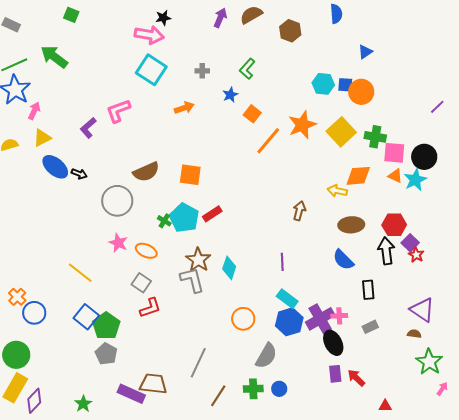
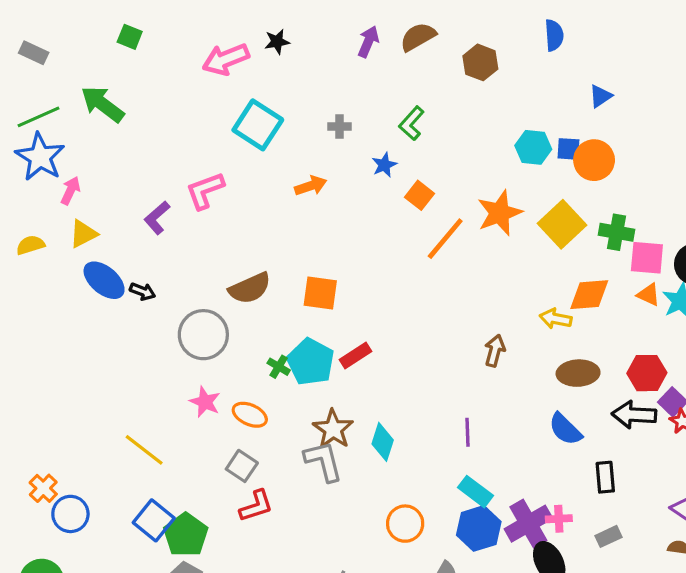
pink arrow: (149, 35) -> (226, 59), moved, turned 148
black arrow: (386, 251) -> (634, 415), turned -80

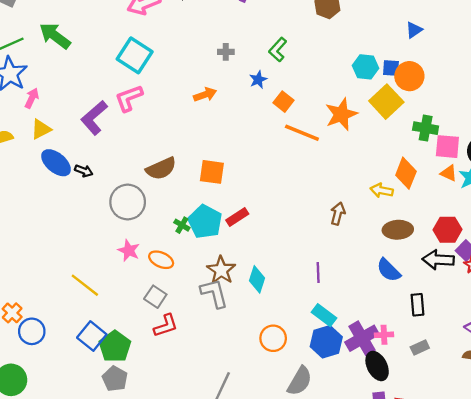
cyan square: (258, 125) -> (135, 55), moved
purple L-shape: (157, 218) -> (94, 118), size x1.4
yellow square: (562, 224) -> (386, 102), moved
orange line: (445, 239) -> (302, 133), turned 72
orange diamond: (589, 295) -> (406, 173), turned -64

